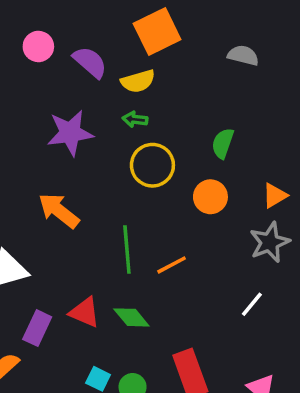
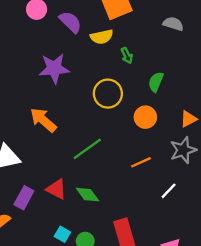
green arrow: (135, 119) -> (127, 56), moved, turned -126
green line: (127, 249) -> (87, 149), turned 56
orange line: (172, 265) -> (141, 162), moved

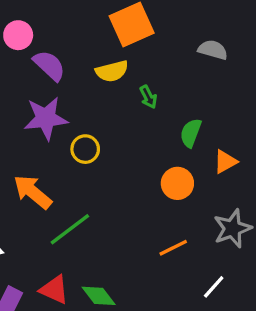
purple semicircle: (70, 22) -> (49, 65), moved
yellow circle: (108, 94) -> (85, 149), moved, size x0.7
orange triangle: (188, 119) -> (225, 162), moved
green line: (87, 149) -> (70, 229), moved

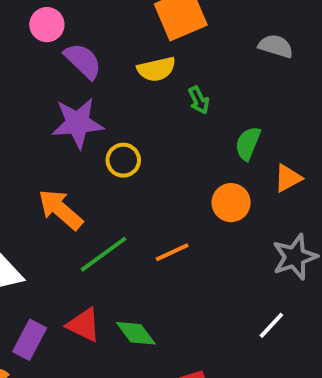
orange line: (173, 248) -> (172, 252), moved

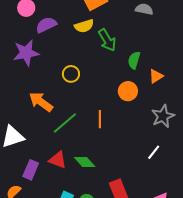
purple semicircle: (83, 61) -> (46, 25), turned -65
green arrow: (199, 100) -> (107, 40), size x1.6
purple star: (78, 123) -> (26, 53), moved
orange line: (172, 252) -> (100, 119), turned -60

